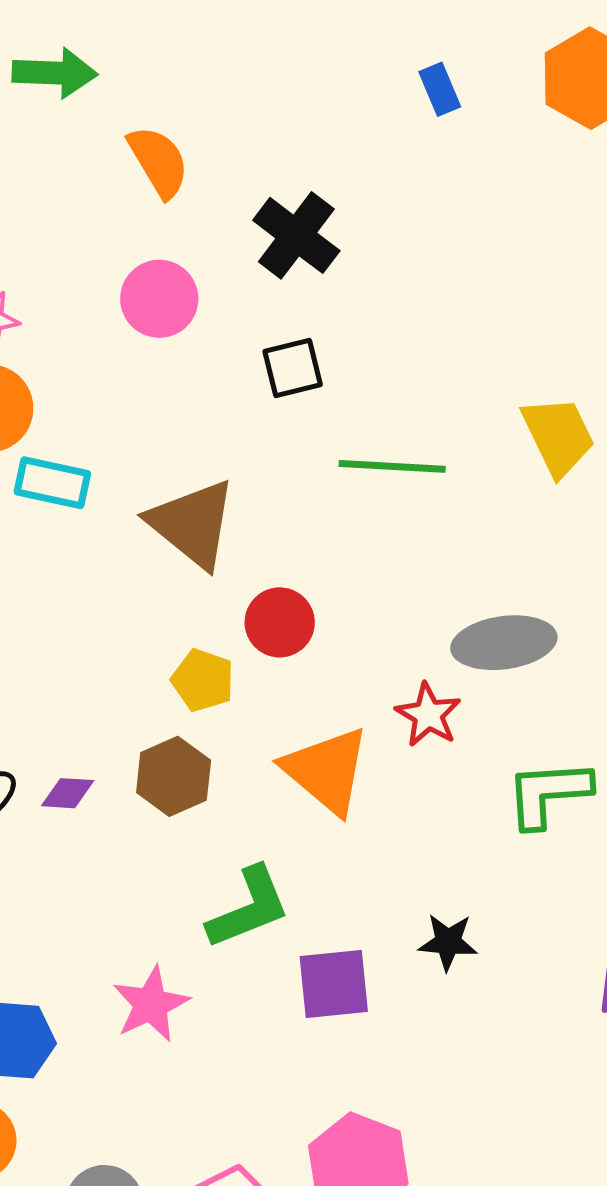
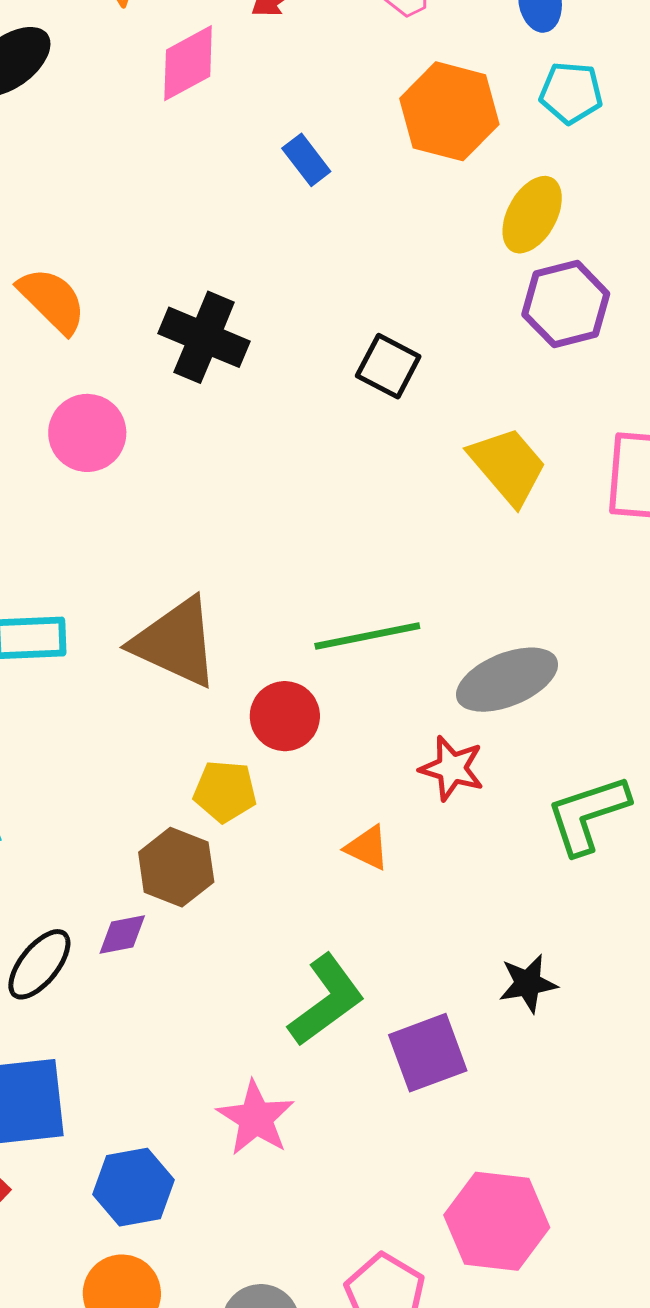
black square: (293, 368) -> (388, 366), moved, turned -34
green line: (392, 466) -> (367, 636), moved
orange triangle: (326, 770) -> (367, 848), size x0.5
brown hexagon: (174, 776) -> (176, 867), moved

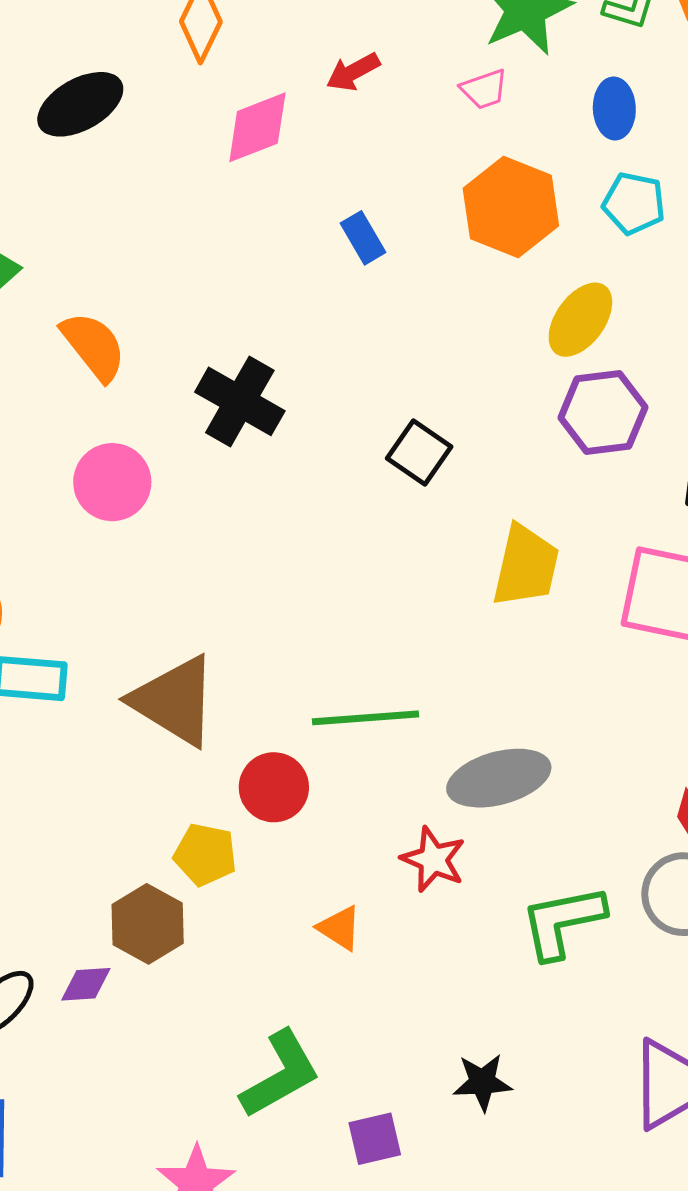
yellow trapezoid: (508, 466) -> (526, 566), turned 46
purple square: (428, 1053) -> (375, 1139), size x0.7

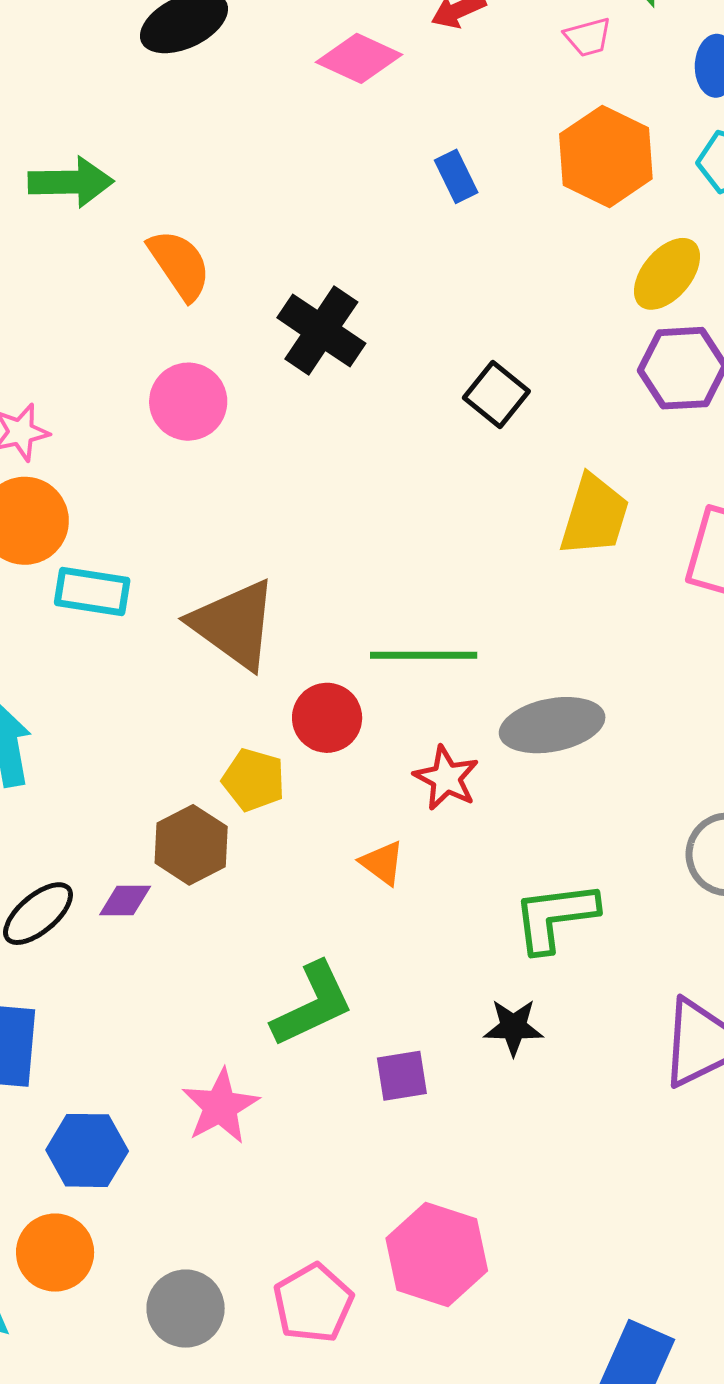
pink diamond: (257, 127) -> (359, 58), turned 42
red star: (433, 859) -> (446, 778), moved
green L-shape: (563, 922) -> (555, 917), moved

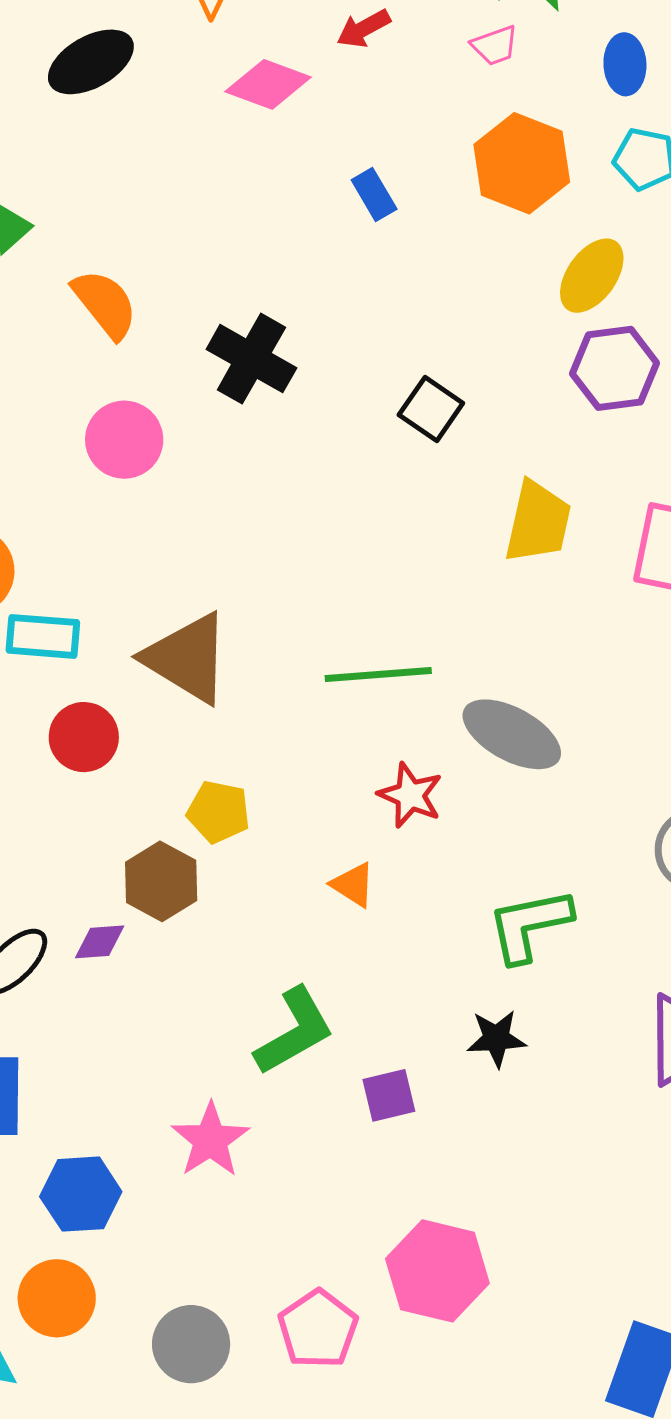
red circle: (327, 718) -> (84, 737), moved
gray ellipse: (552, 725) -> (512, 734), turned 44

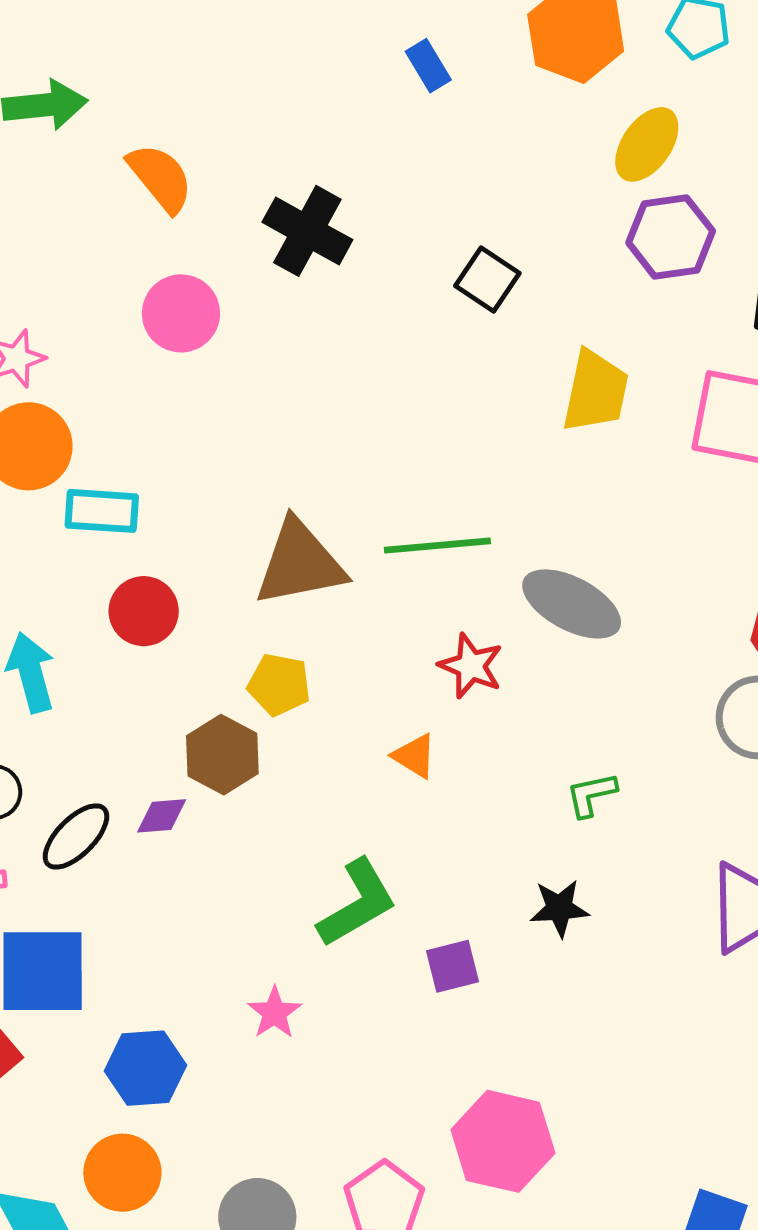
brown triangle: (187, 658) -> (300, 563), moved, turned -42
green L-shape: (529, 925) -> (591, 795), size x0.6
pink star: (210, 1140) -> (274, 1013), size x0.7

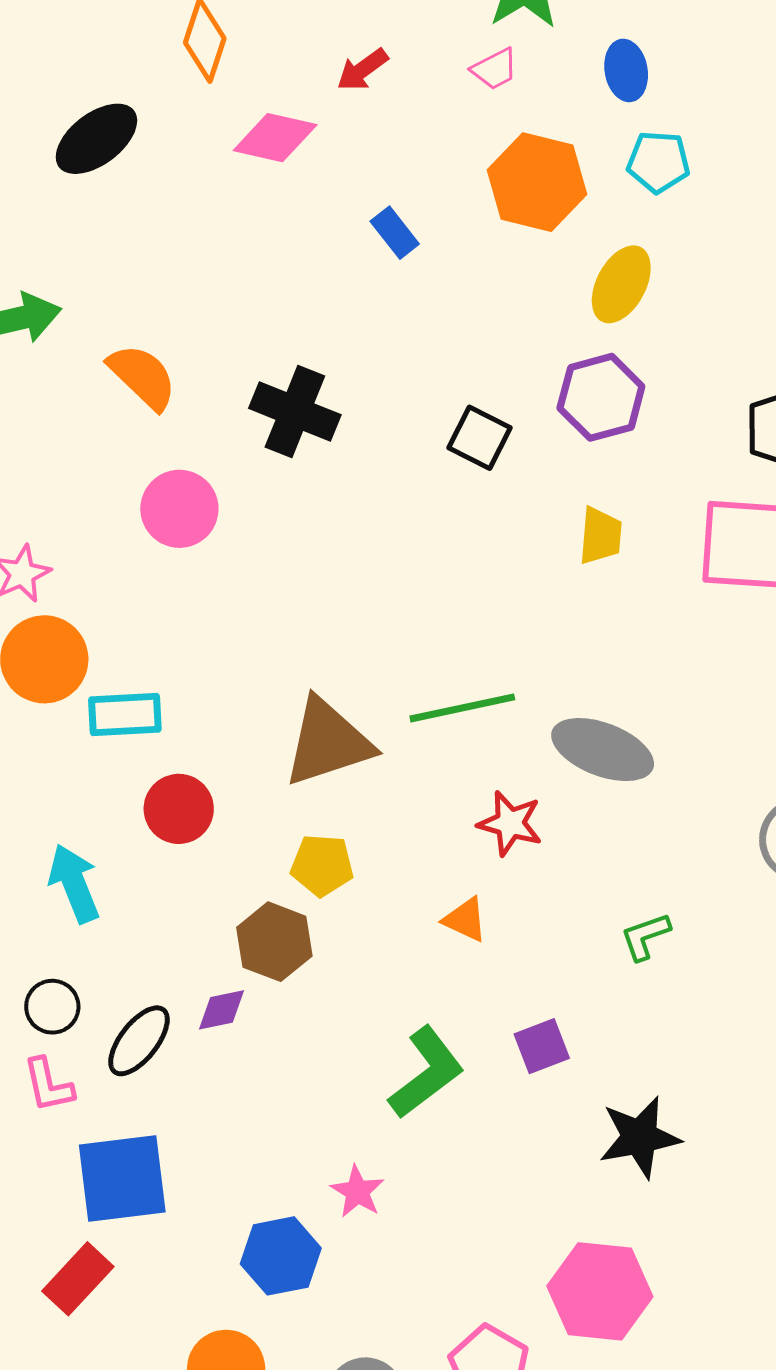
purple hexagon: (671, 237) -> (601, 397), moved
yellow trapezoid: (596, 391) -> (600, 536), size x0.7
black star: (559, 908) -> (640, 1137), moved, size x1.4
purple square: (453, 966) -> (542, 1046), moved
blue hexagon: (145, 1068) -> (281, 1256), moved

